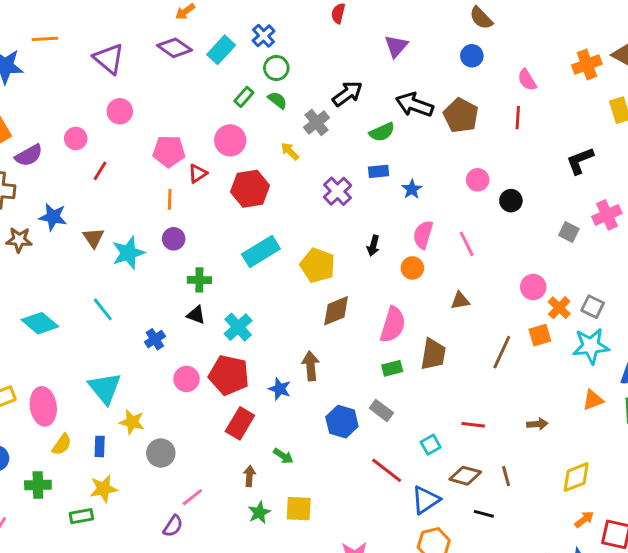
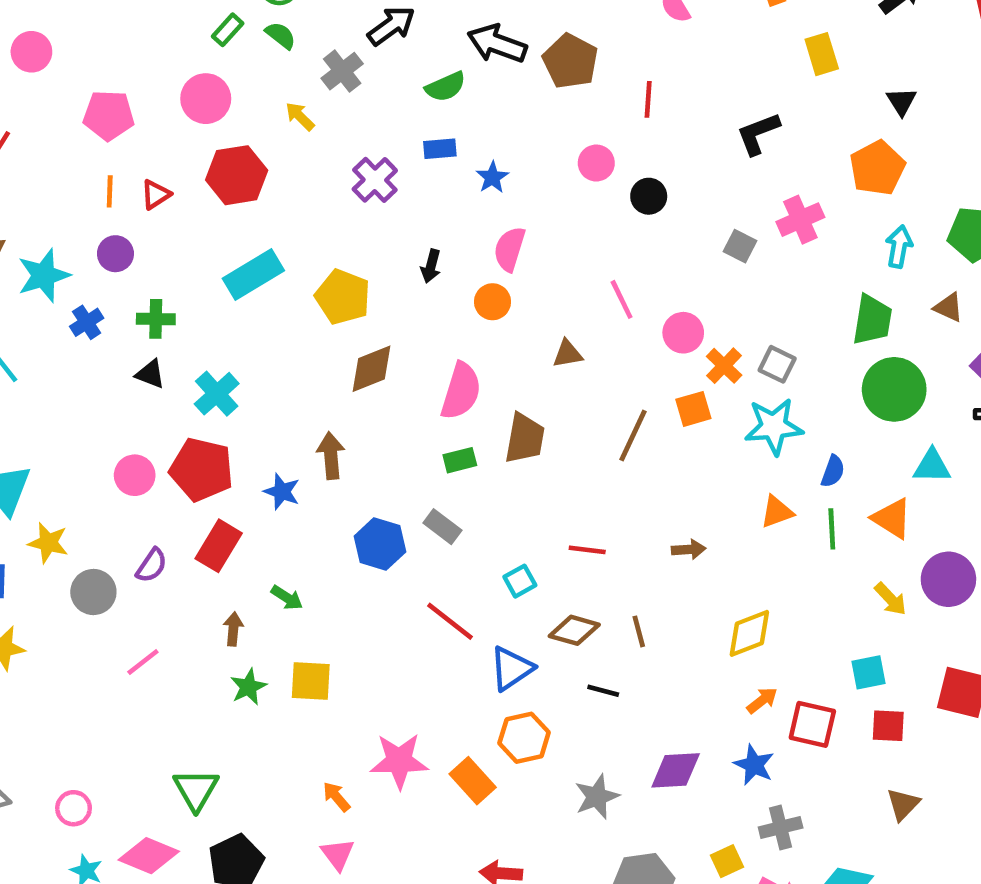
red line: (518, 118) -> (648, 99), moved
red triangle: (198, 173) -> (156, 194), moved
pink line: (467, 244) -> (622, 299), moved
blue cross: (155, 339) -> (87, 322), moved
purple semicircle: (173, 526) -> (151, 565), moved

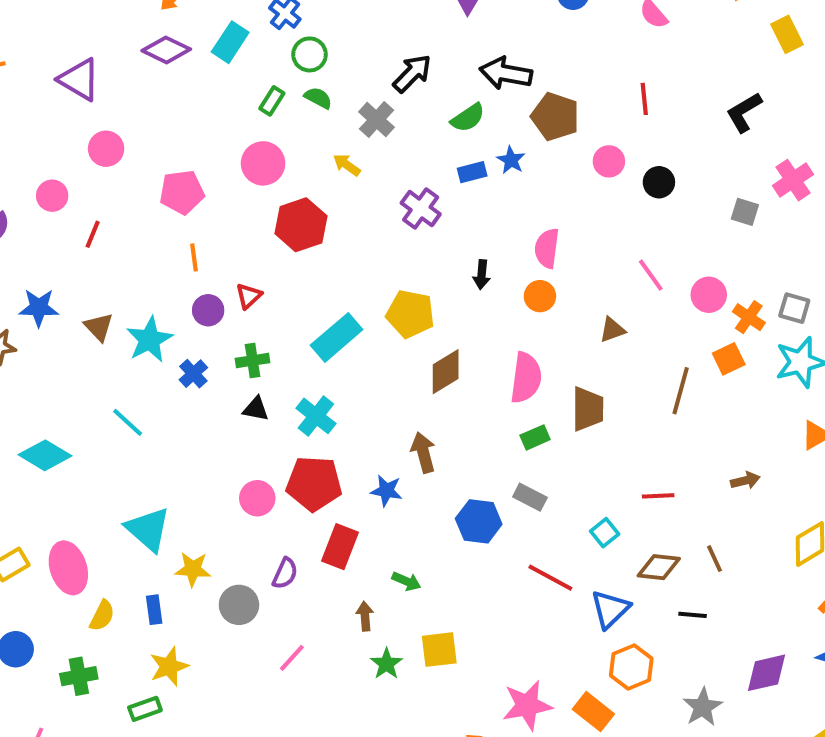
brown pentagon: (570, 61) -> (555, 117), moved
blue star: (492, 177) -> (511, 160), moved
red triangle: (156, 194) -> (249, 296), moved
cyan rectangle: (253, 275) -> (337, 337), moved

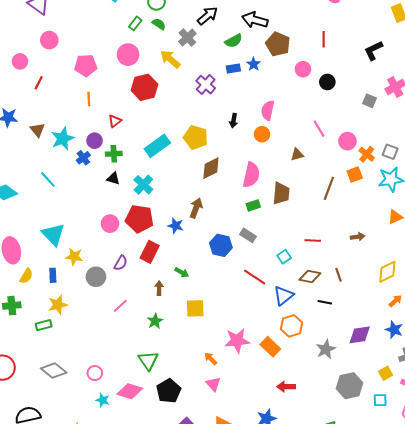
yellow arrow: (347, 165) -> (170, 59), size x1.5
purple circle: (208, 310) -> (95, 141), moved
brown arrow: (423, 452) -> (196, 208), turned 30
green star: (386, 664) -> (155, 321), moved

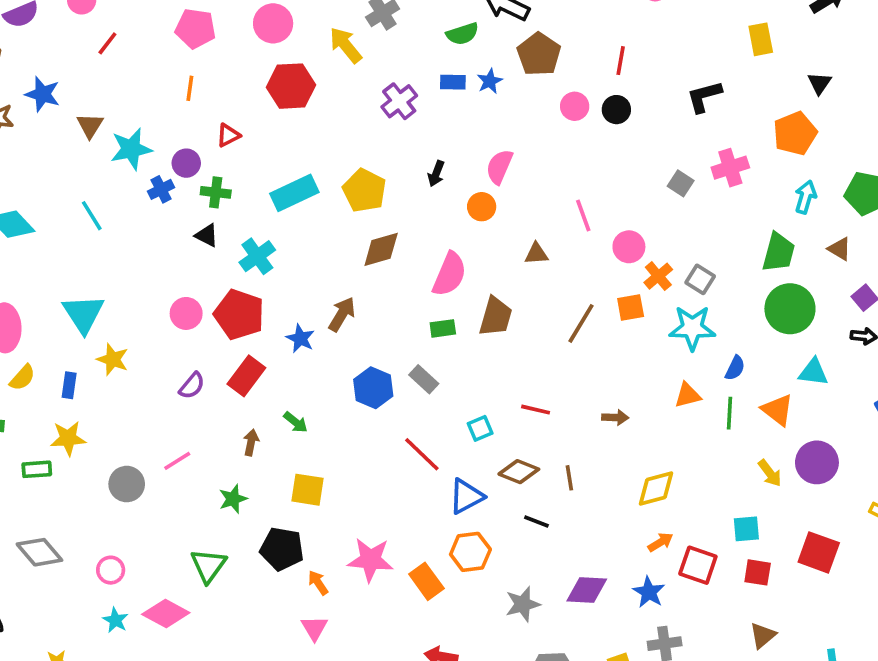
black circle: (327, 82) -> (616, 110), moved
gray circle: (96, 277) -> (127, 484), moved
black pentagon: (169, 391) -> (282, 549), moved, turned 30

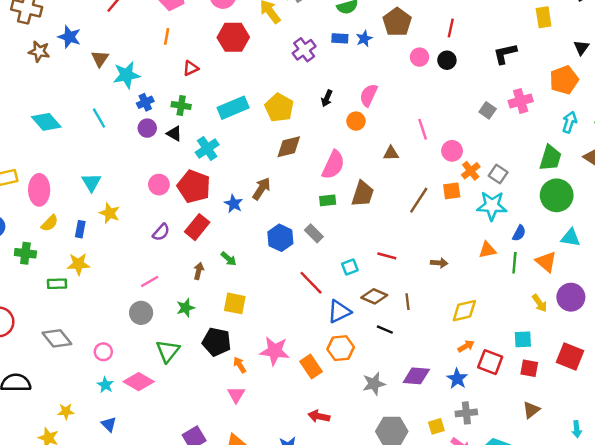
purple circle: (186, 163) -> (147, 128), moved
cyan triangle: (83, 314) -> (91, 182), size x0.7
gray circle: (127, 484) -> (141, 313), moved

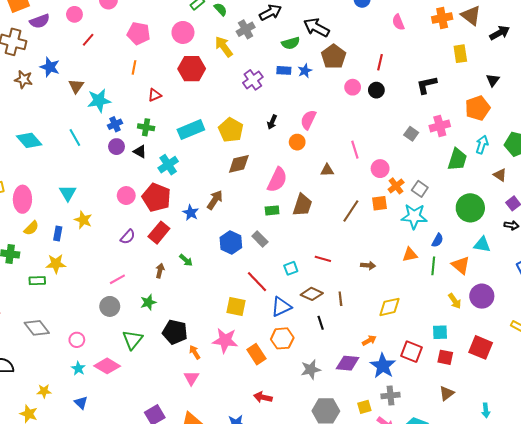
green trapezoid: (550, 158) -> (457, 159), moved
yellow square: (235, 303) -> (236, 306), moved
black line: (385, 330) -> (321, 323), turned 48
orange arrow: (466, 346) -> (369, 340), moved
blue star: (457, 379) -> (383, 366), size x1.4

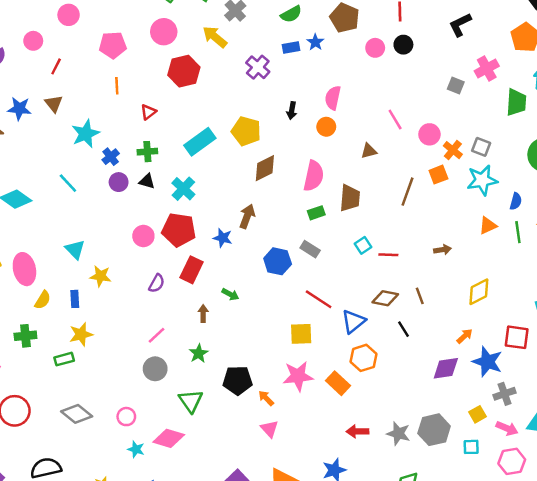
brown triangle: (76, 86) -> (54, 104), moved
cyan square: (291, 268) -> (363, 245), moved
gray star: (311, 369) -> (398, 433), moved, turned -30

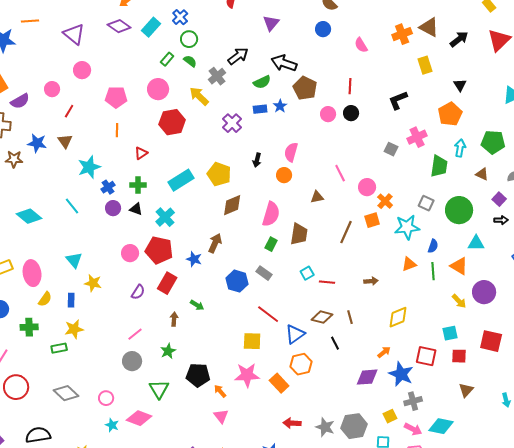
gray square: (481, 147) -> (426, 203), moved
green rectangle: (316, 213) -> (271, 244), turned -48

